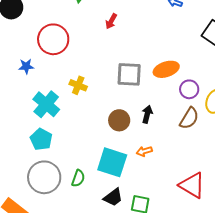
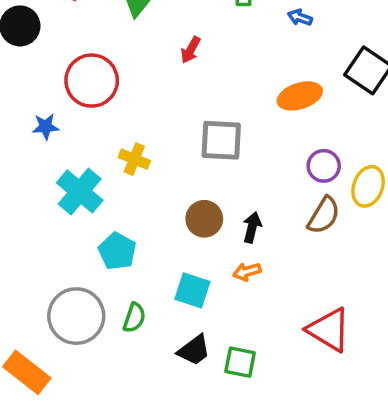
orange ellipse: (166, 69) -> (300, 96), moved
black arrow: (147, 114) -> (252, 227), moved
cyan pentagon: (41, 139) -> (117, 251), moved
cyan square: (112, 162) -> (192, 290), size x0.7

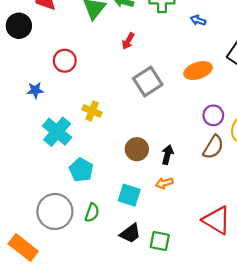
red circle: (92, 81) -> (65, 61), size x0.7
gray square: (221, 140) -> (148, 81), moved, turned -36

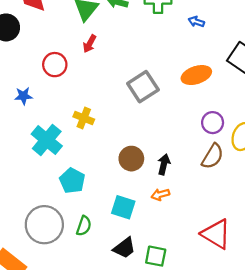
red arrow: (128, 41) -> (90, 44), moved

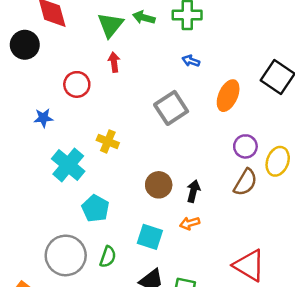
blue arrow: (196, 22) -> (191, 61), moved
red arrow: (90, 44) -> (114, 62), turned 144
orange ellipse: (196, 75) -> (228, 96), turned -48

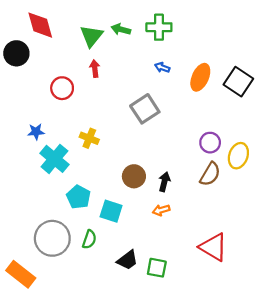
orange ellipse: (228, 96) -> (200, 77), moved
blue star: (43, 118) -> (36, 132), moved
cyan square: (150, 237) -> (111, 211), moved

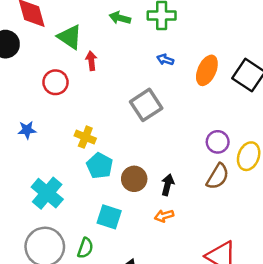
green triangle: (91, 36) -> (70, 37), moved, turned -35
cyan cross: (54, 159) -> (47, 193), moved
cyan pentagon: (78, 197) -> (100, 166), moved

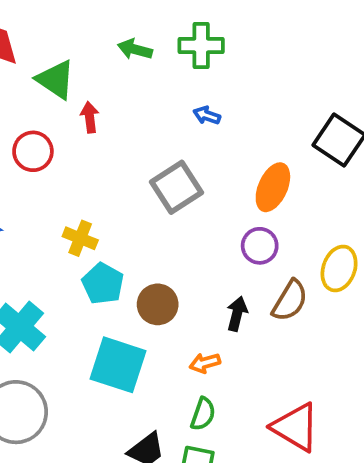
orange ellipse: (207, 70) -> (273, 187), moved
purple circle: (218, 142) -> (260, 246), moved
black arrow: (168, 185) -> (237, 314), moved
cyan square: (109, 217) -> (118, 365), size x1.4
green semicircle: (85, 248) -> (203, 414), moved

